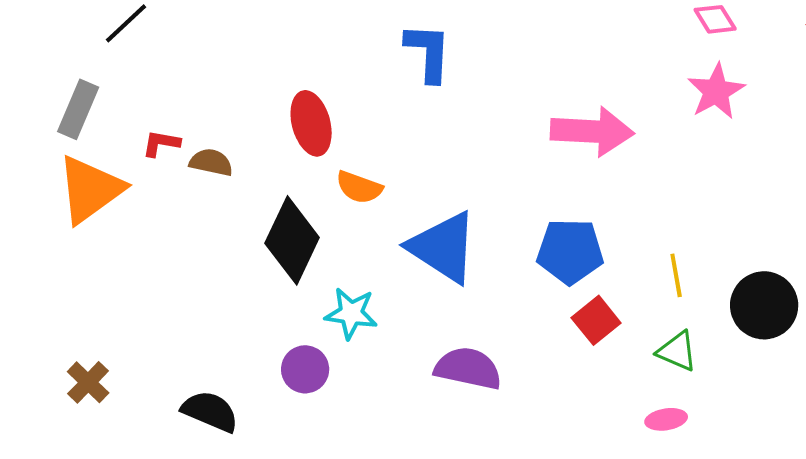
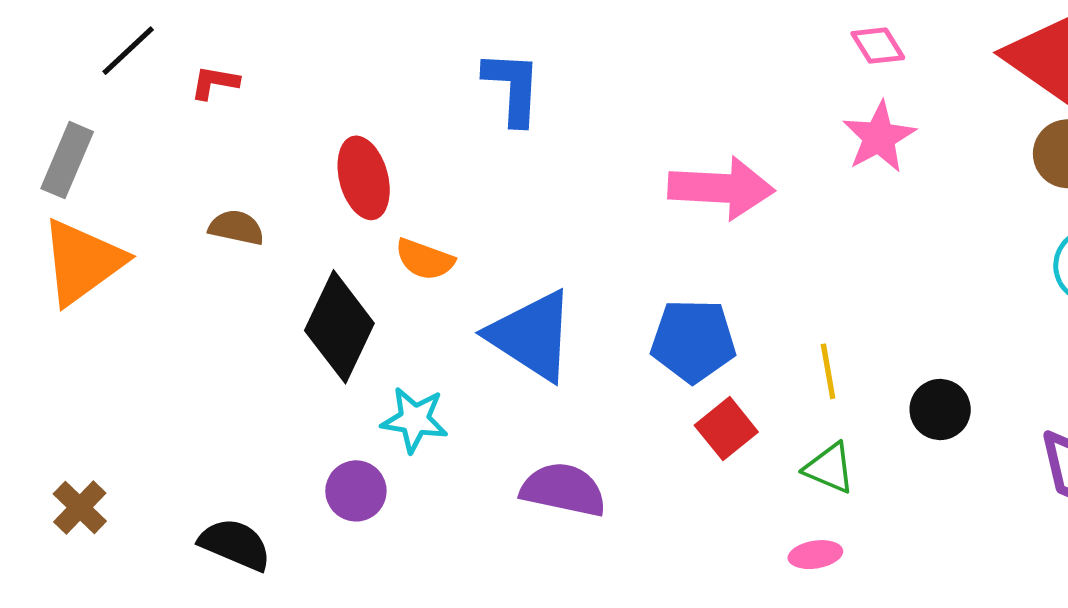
red L-shape: (161, 143) -> (215, 82), moved
black circle: (764, 305) -> (940, 409), size x0.7

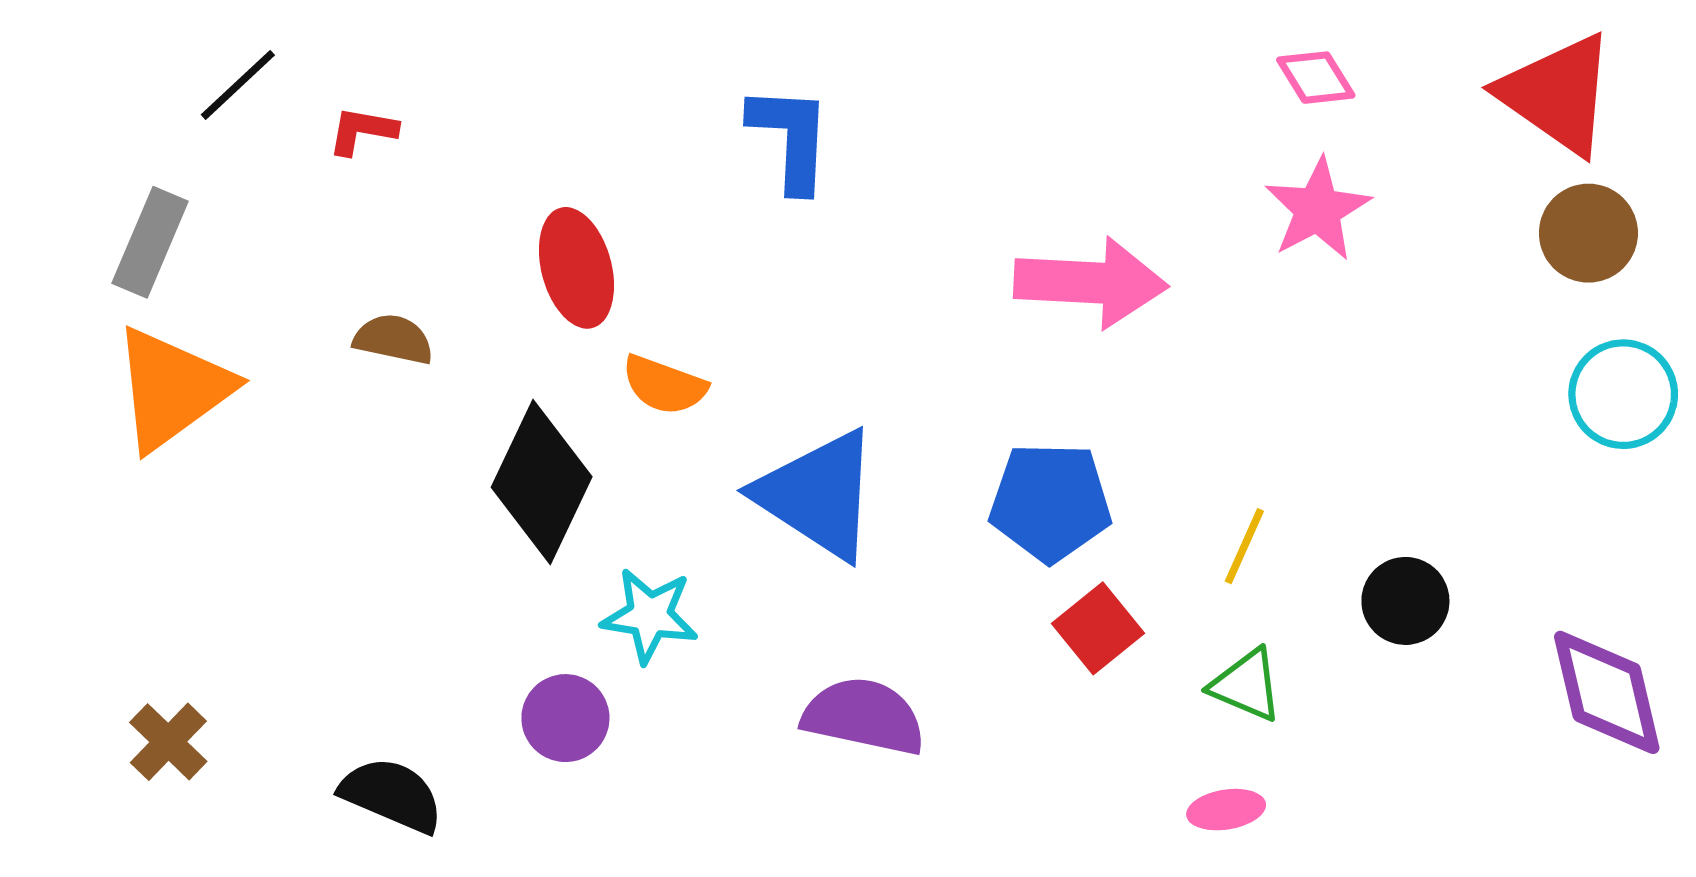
yellow line: (828, 371) -> (1244, 546), turned 34

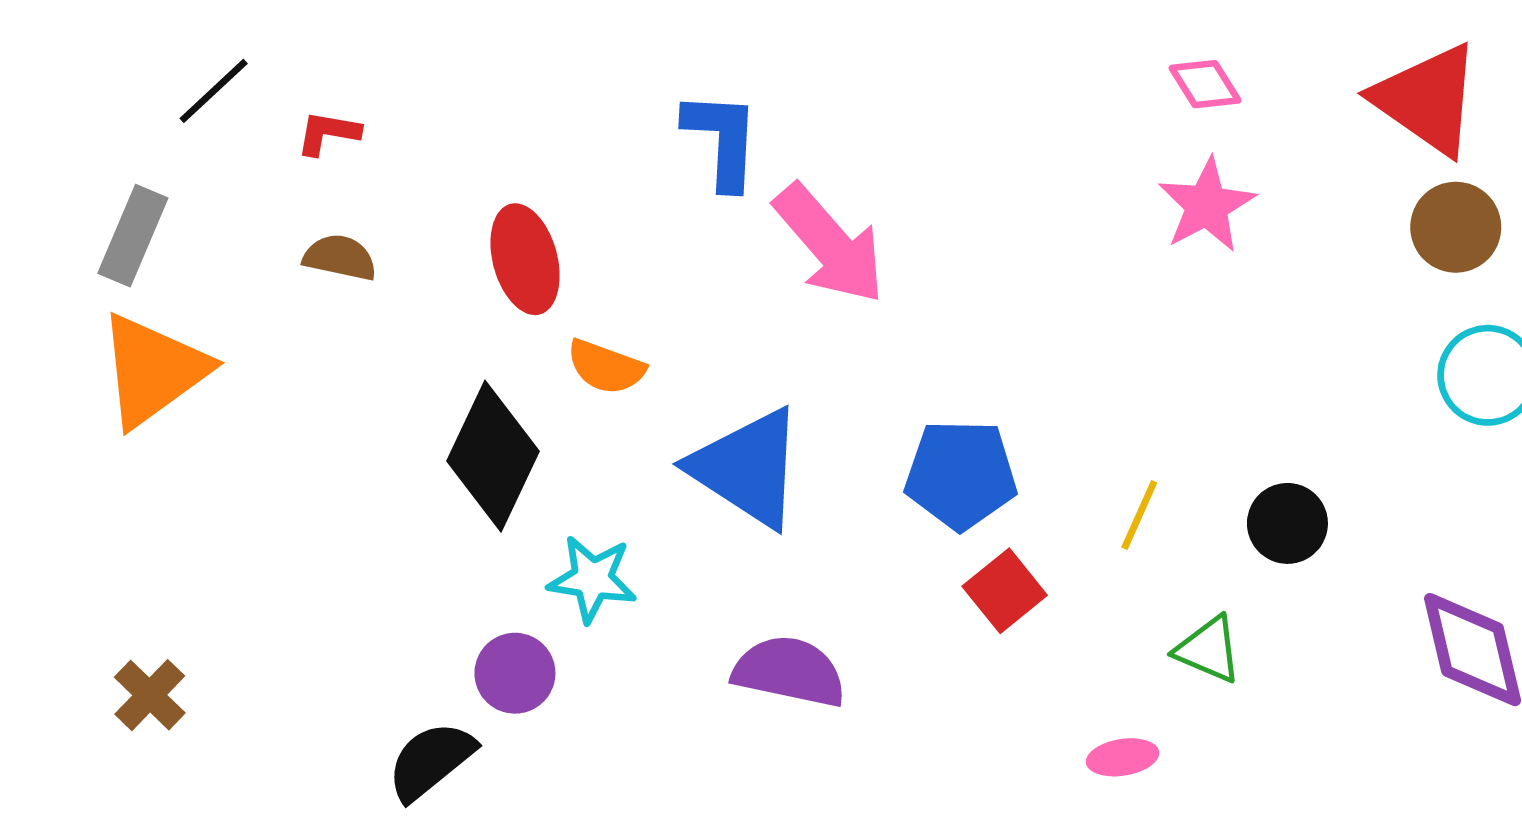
pink arrow: (1091, 283) -> (830, 244), moved, turned 46
brown semicircle: (393, 339) -> (340, 257), moved
black circle: (1405, 601) -> (1287, 523), moved
green triangle: (1246, 685) -> (1208, 650), moved
black semicircle: (392, 795) -> (431, 761), moved, turned -62

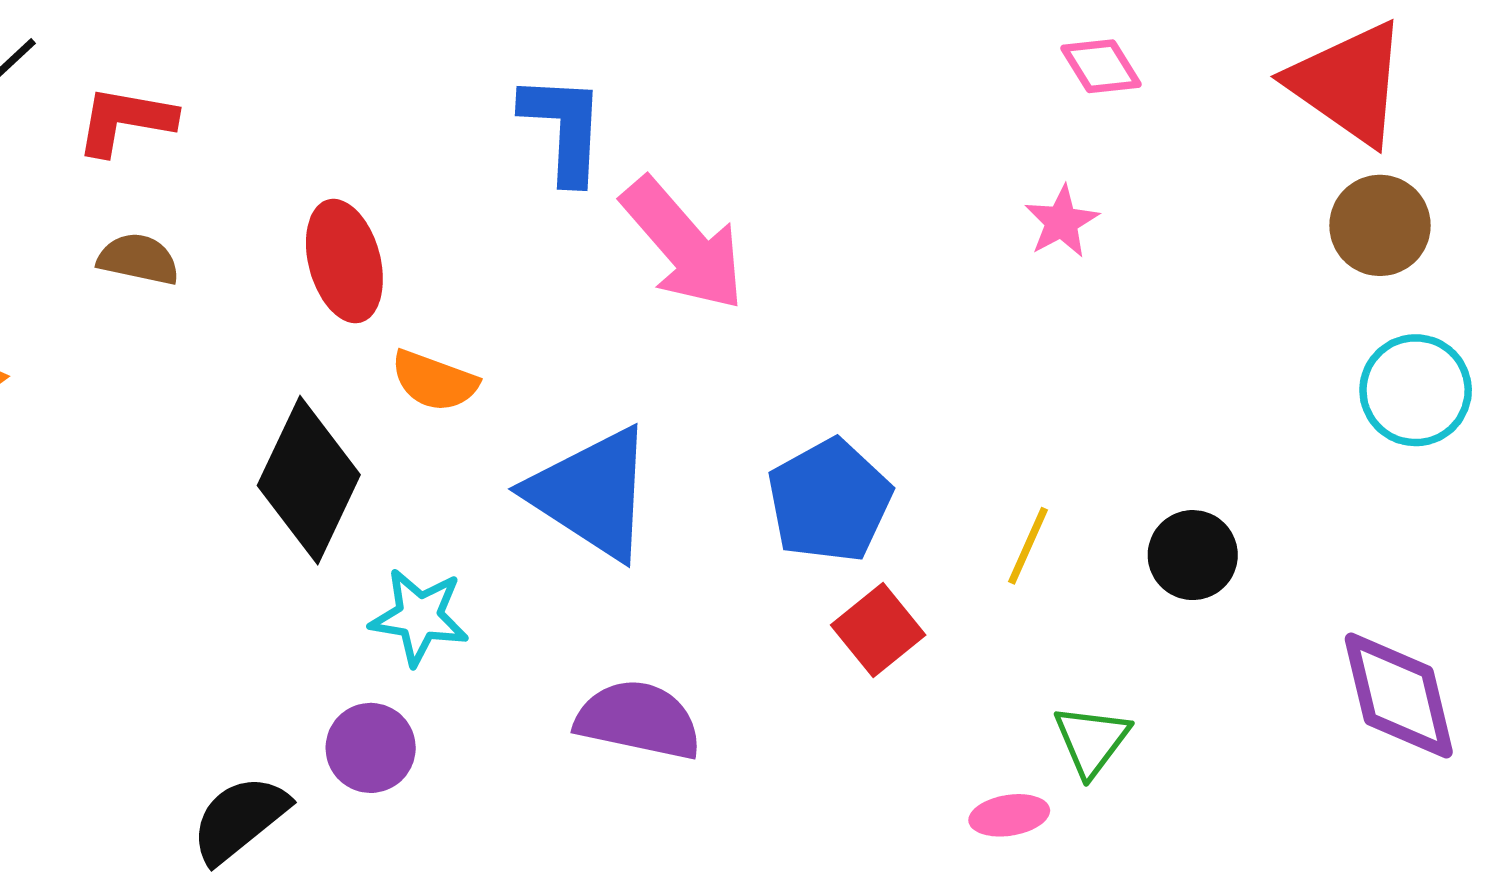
red L-shape: (328, 133) -> (125, 121), size x1.4
pink star: (1207, 205) -> (1062, 222), moved, size x0.7
blue pentagon: (961, 475) -> (829, 501), turned -30
green triangle: (1208, 650) -> (1092, 740), moved, turned 44
purple circle: (515, 673) -> (371, 748), moved

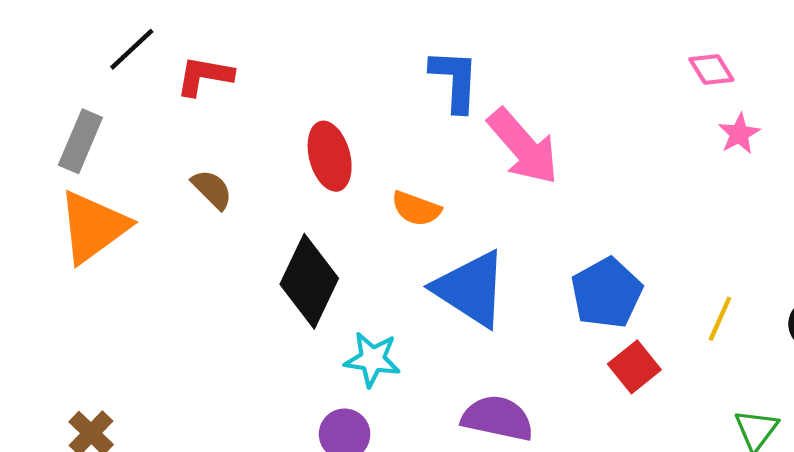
pink diamond: (1101, 66) -> (711, 70), moved
brown semicircle: (138, 259) -> (212, 189), moved, turned 33
orange semicircle: (434, 381) -> (416, 209), moved

